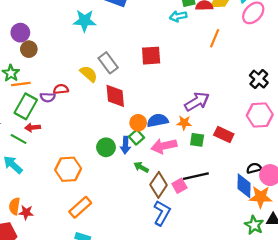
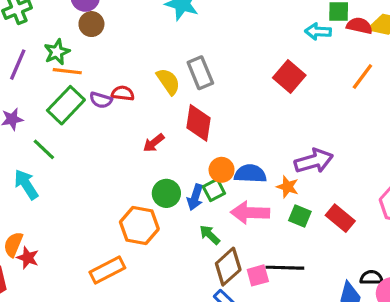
red square: (151, 56) -> (289, 76), moved, turned 30
red arrow: (33, 127) -> (154, 143), moved, turned -48
orange hexagon: (68, 169) -> (139, 225), moved

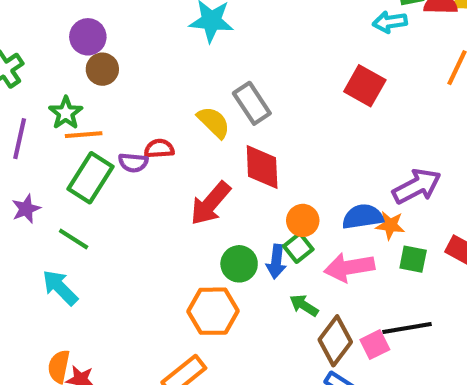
red arrow: (154, 143) -> (210, 203), size x1.6
blue semicircle: (250, 174) -> (363, 217), moved

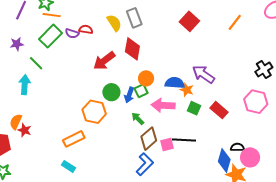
purple arrow: (417, 186) -> (203, 74), turned -130
cyan arrow: (60, 288) -> (25, 85), turned 36

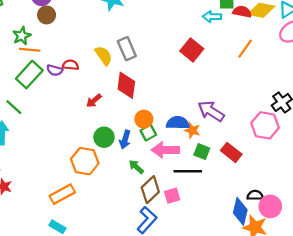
red arrow: (104, 61) -> (94, 101), size x0.6
green square: (141, 91) -> (148, 133), moved
pink hexagon: (256, 102) -> (265, 125), moved
black line: (184, 140) -> (188, 171), moved

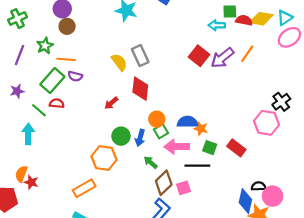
orange line: (30, 50) -> (66, 59), moved
red semicircle: (71, 65) -> (57, 103), moved
purple arrow: (211, 111) -> (222, 58), moved, turned -70

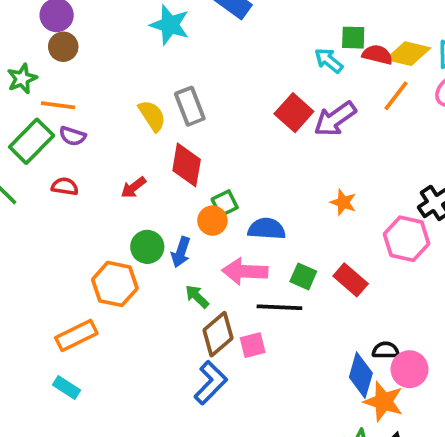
cyan arrow: (217, 25) -> (329, 61), turned 35
orange line: (247, 54) -> (396, 96), moved
red semicircle: (57, 103) -> (65, 186), moved
orange star: (201, 129) -> (343, 202), moved
green square: (161, 131) -> (225, 203), moved

